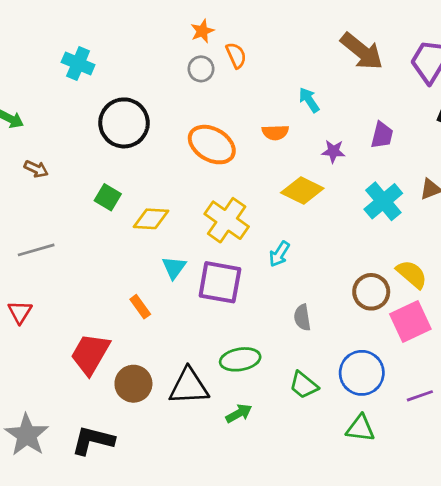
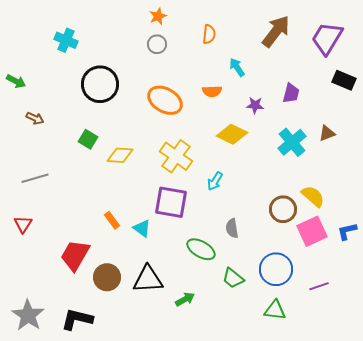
brown arrow: (362, 51) -> (276, 31), turned -92
orange semicircle: (236, 55) -> (209, 34), moved, turned 30
cyan triangle: (174, 267) -> (142, 228), moved, turned -30
green ellipse: (240, 359) -> (201, 249), moved, turned 40

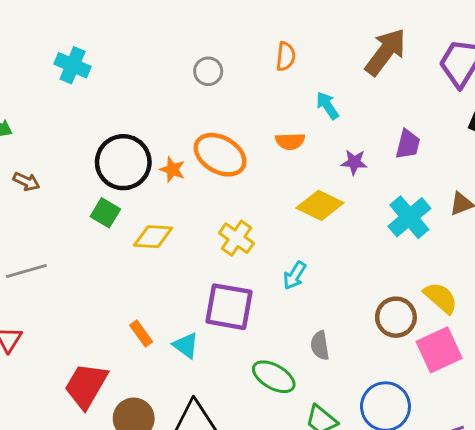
orange star: (158, 16) -> (172, 170), moved, turned -30
black circle: (100, 84) -> (123, 162), moved
yellow cross: (176, 156) -> (236, 238), size x0.7

